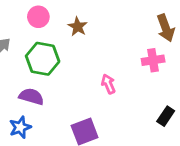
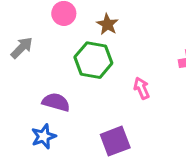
green hexagon: (43, 59) -> (93, 60), moved

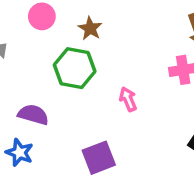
blue star: (44, 136) -> (19, 153), turned -30

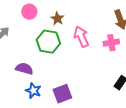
pink arrow: (128, 99) -> (81, 37), moved, size x1.5
blue star: (19, 153) -> (33, 91), moved

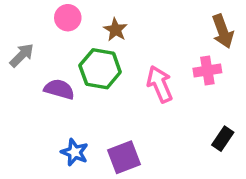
pink arrow: (81, 37) -> (160, 84), moved
purple semicircle: (24, 69) -> (59, 89), moved

